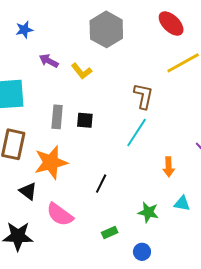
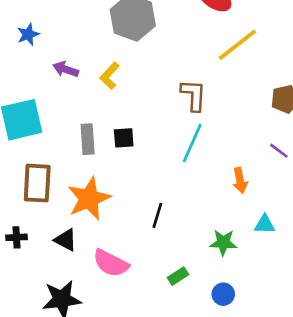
yellow L-shape: (82, 71) -> (110, 76), turned 90

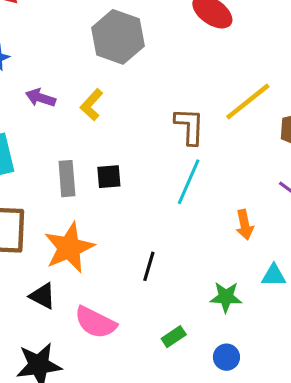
yellow line: (237, 45) -> (248, 102), moved

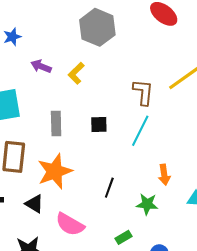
black square: (109, 177) -> (99, 124), moved
orange arrow: (245, 225) -> (164, 175), moved
green star: (226, 297) -> (147, 204), moved

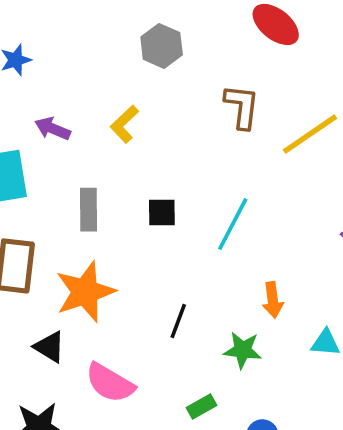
gray hexagon: (97, 27) -> (162, 46), size x0.7
purple arrow: (41, 66) -> (53, 129), moved
brown L-shape: (143, 92) -> (242, 106), moved

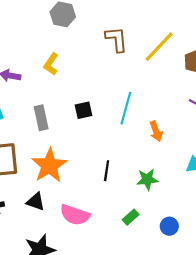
orange arrow: (273, 300) -> (156, 131), moved

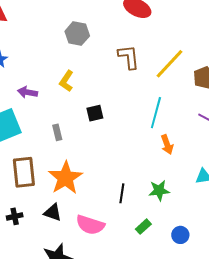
cyan line: (126, 108) -> (156, 113), moved
black square: (84, 110) -> (95, 113), moved
gray rectangle: (41, 118) -> (57, 132), size x0.7
black line: (107, 171) -> (122, 193), moved

